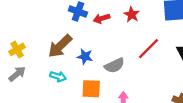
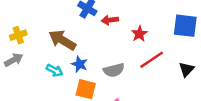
red star: (132, 15) -> (139, 34), moved
brown arrow: (60, 46) -> (62, 40), turned 64
blue star: (85, 56) -> (80, 64), moved

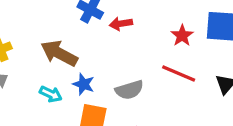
red star: (139, 34) -> (182, 36), moved
red line: (152, 60) -> (179, 74), turned 60

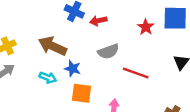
red line: (179, 74) -> (136, 73), moved
gray semicircle: (129, 90) -> (108, 51), moved

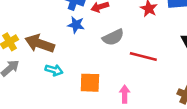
brown arrow: (52, 46) -> (40, 44), moved
blue star: (73, 69) -> (76, 25), moved

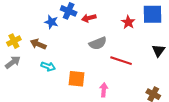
blue star: (76, 25) -> (51, 22), moved
brown arrow: (40, 44) -> (38, 44), size x0.7

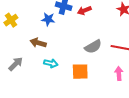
yellow cross: (14, 41) -> (11, 20), moved
gray semicircle: (98, 43) -> (93, 47), moved
pink arrow: (104, 90) -> (119, 73), moved

